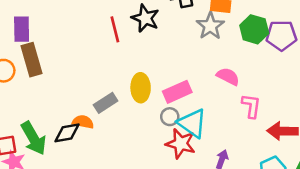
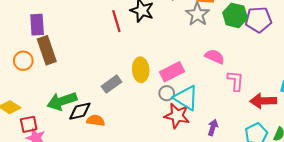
orange semicircle: (83, 122) -> (96, 120), moved
green arrow: (34, 138) -> (62, 101), moved, turned 104

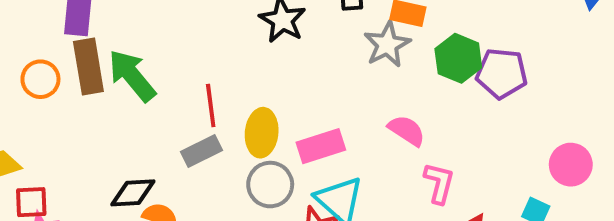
red line: (116, 21) -> (211, 105), moved
gray circle: (167, 93) -> (270, 185), moved, size x1.5
green arrow: (62, 101) -> (132, 76), moved, turned 60

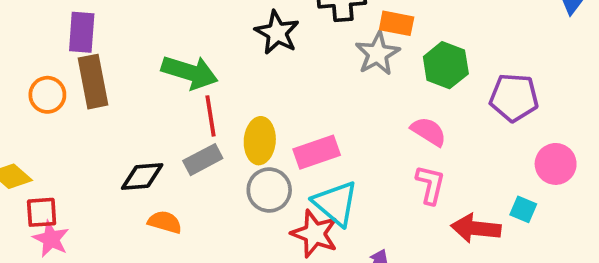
purple pentagon: (502, 73) -> (514, 97), moved
green arrow: (132, 76) -> (190, 72), moved, turned 148
pink semicircle: (407, 130) -> (429, 131), moved
black diamond: (133, 193) -> (142, 176), moved

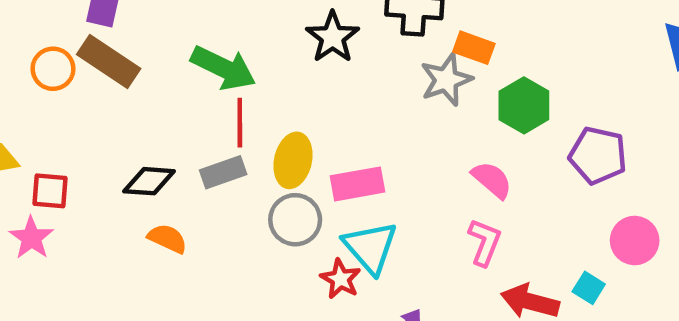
brown rectangle: (93, 82) -> (109, 61), turned -54
red square: (42, 212) -> (50, 191), moved
red star: (315, 234) -> (340, 279), size x0.7

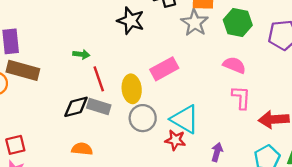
green arrow: (223, 68) -> (81, 54), size x0.5
gray rectangle: (223, 172) -> (99, 106), turned 55
black diamond: (149, 181) -> (76, 107), moved
pink rectangle: (357, 184) -> (164, 69), moved

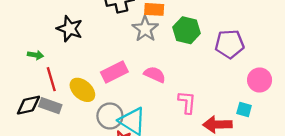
black star: (131, 21) -> (70, 29), moved
pink semicircle: (234, 65) -> (155, 75), moved
yellow ellipse: (132, 89) -> (82, 90), turned -45
gray circle: (143, 118) -> (110, 116), moved

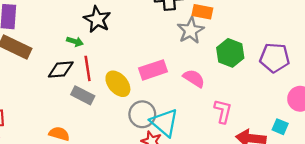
black star: (70, 29) -> (97, 19), moved
green hexagon: (187, 30) -> (230, 53), moved
black diamond: (28, 105) -> (61, 69), moved

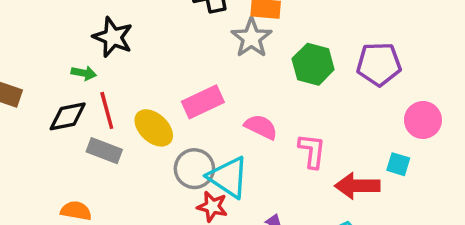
pink semicircle: (194, 78) -> (261, 127), moved

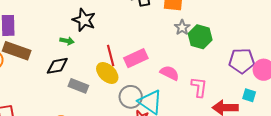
gray star: (251, 38) -> (182, 27), moved, size x0.7
purple pentagon: (379, 64) -> (242, 61), moved
red line: (107, 110) -> (111, 56), moved

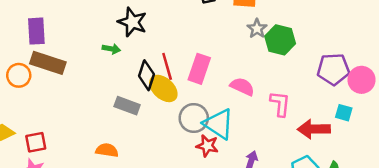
pink rectangle: (136, 58) -> (199, 69), turned -45
black diamond: (57, 66) -> (146, 75), moved, turned -60

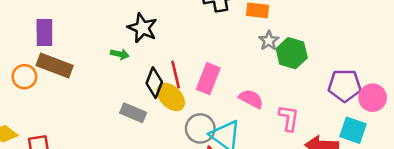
cyan square: (344, 113) -> (353, 130), size x1.5

